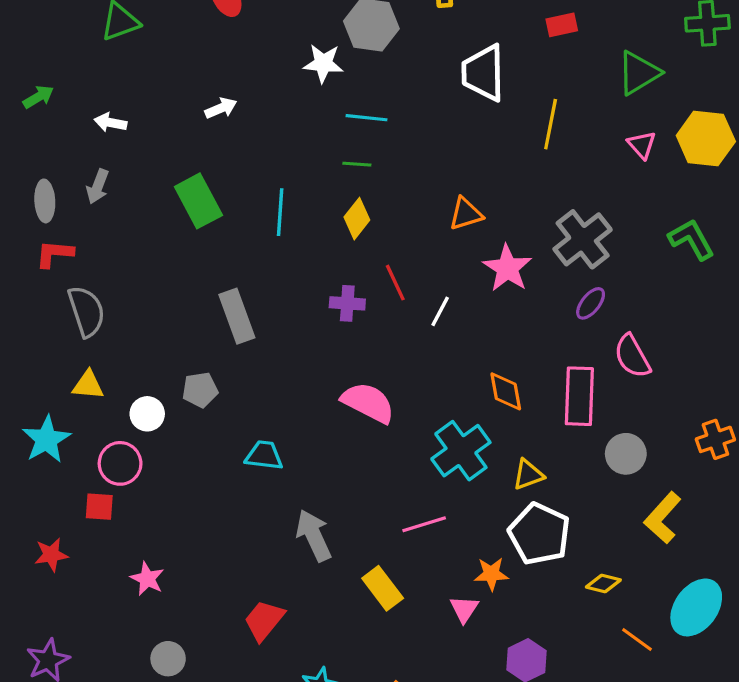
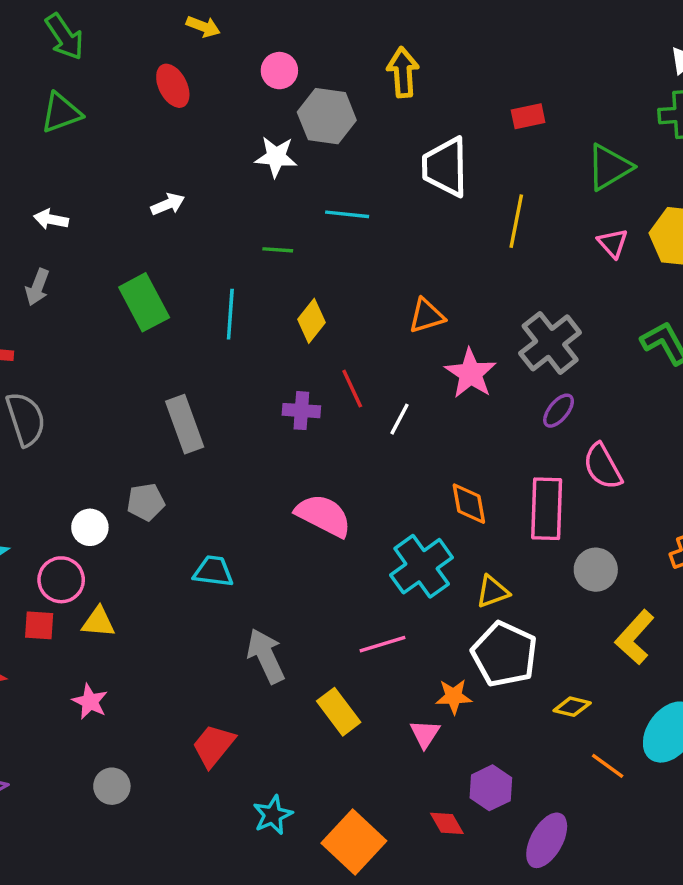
cyan line: (367, 118) -> (347, 214), moved
green line: (357, 164) -> (278, 250), moved
yellow triangle: (88, 385) -> (98, 622), moved

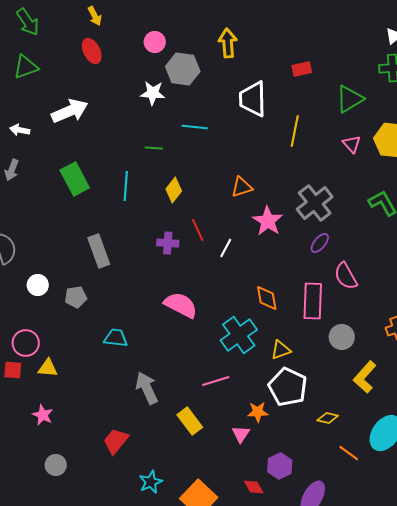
yellow arrow: (203, 27) -> (95, 16), moved, turned 42
white arrow: (168, 204) -> (70, 111), moved, size x1.8
white circle: (90, 527) -> (38, 285), moved

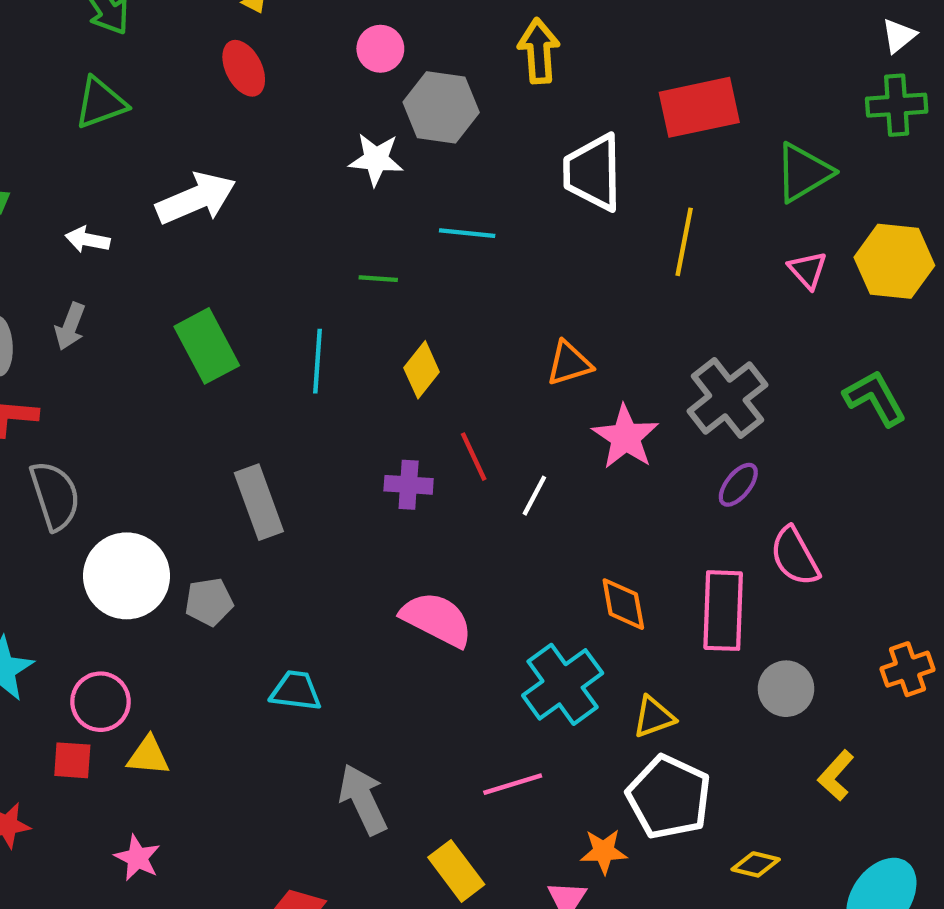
red rectangle: (302, 69) -> (699, 107), size x1.8
white circle: (38, 285) -> (127, 576), size x1.8
yellow L-shape: (365, 377) -> (836, 775), size x0.7

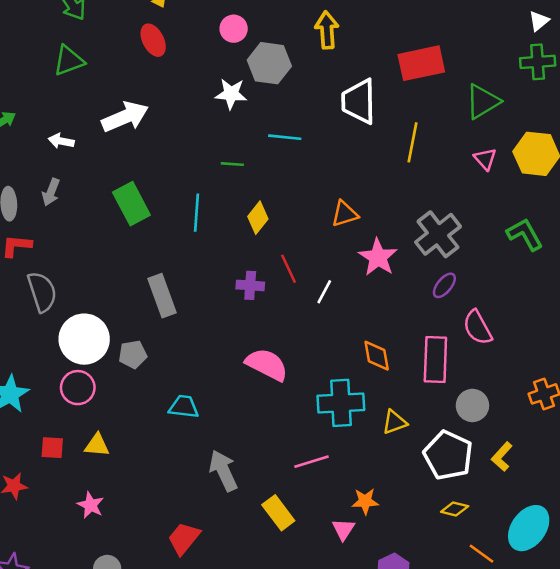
cyan cross: (563, 684) -> (341, 403), turned 33
pink circle: (101, 702) -> (78, 388), moved
white pentagon: (669, 797) -> (448, 455), moved

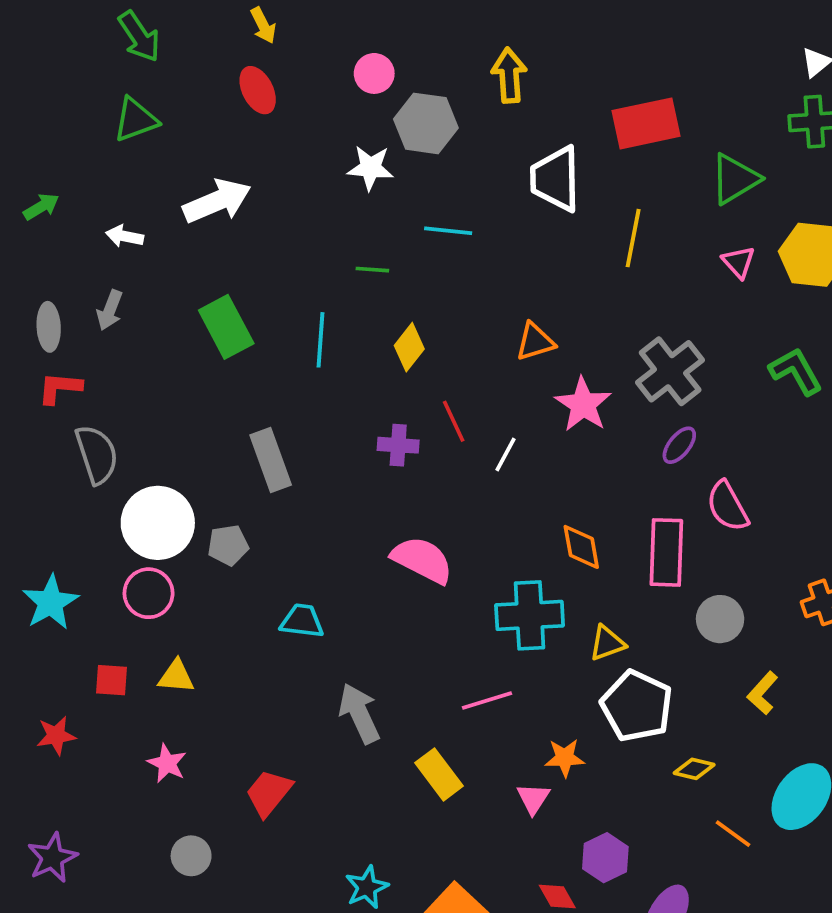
white pentagon: (448, 455) -> (637, 706), moved
red trapezoid: (184, 538) -> (269, 793), moved

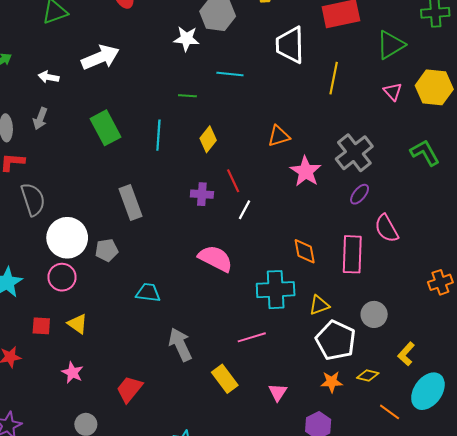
white line: (505, 454) -> (244, 210), moved
gray circle: (720, 619) -> (374, 314), moved
yellow triangle: (176, 676) -> (78, 324), turned 30
yellow L-shape: (763, 693) -> (406, 354), moved
orange star: (565, 758) -> (332, 382), moved

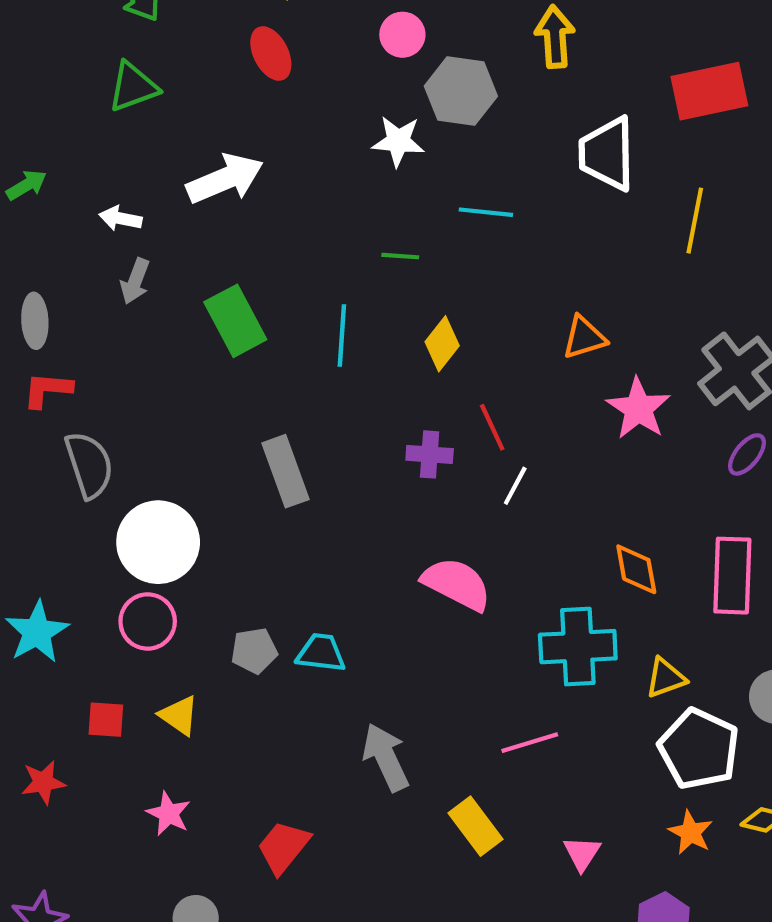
gray arrow: (40, 119) -> (135, 281), moved
gray pentagon: (107, 250) -> (254, 651), moved
orange star: (332, 382) -> (691, 832), turned 30

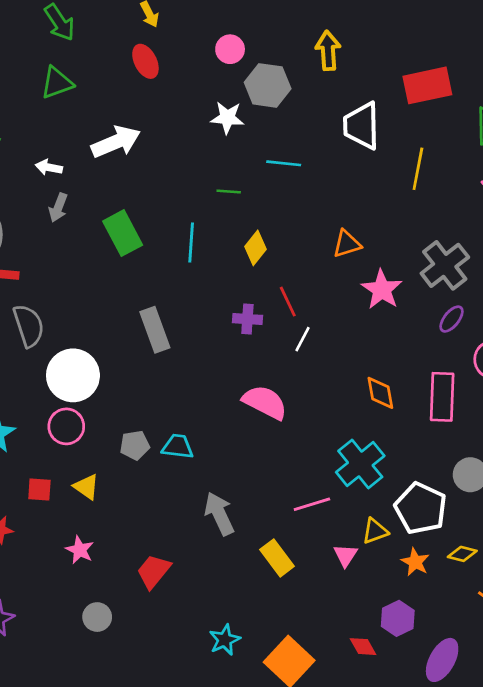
cyan cross: (578, 647) -> (360, 464), moved, turned -36
yellow triangle: (666, 678) -> (375, 531), moved
pink triangle: (582, 853) -> (345, 555), moved

